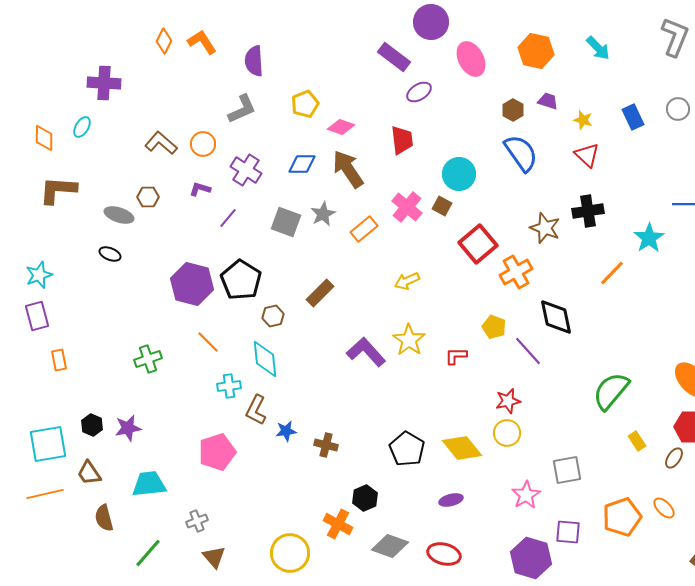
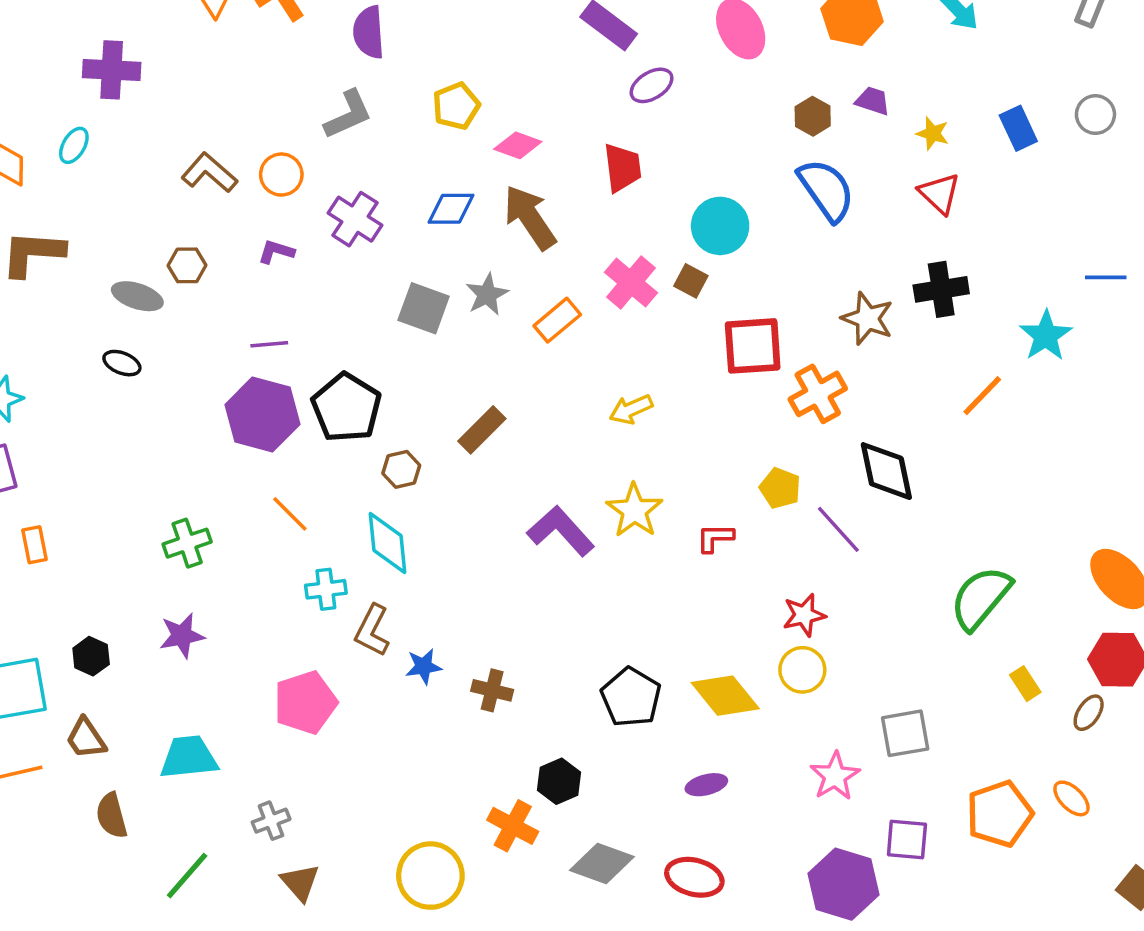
purple line: (228, 218) -> (269, 344), moved, turned 45
red square: (478, 244) -> (753, 346), turned 36
purple star: (128, 428) -> (182, 636), moved

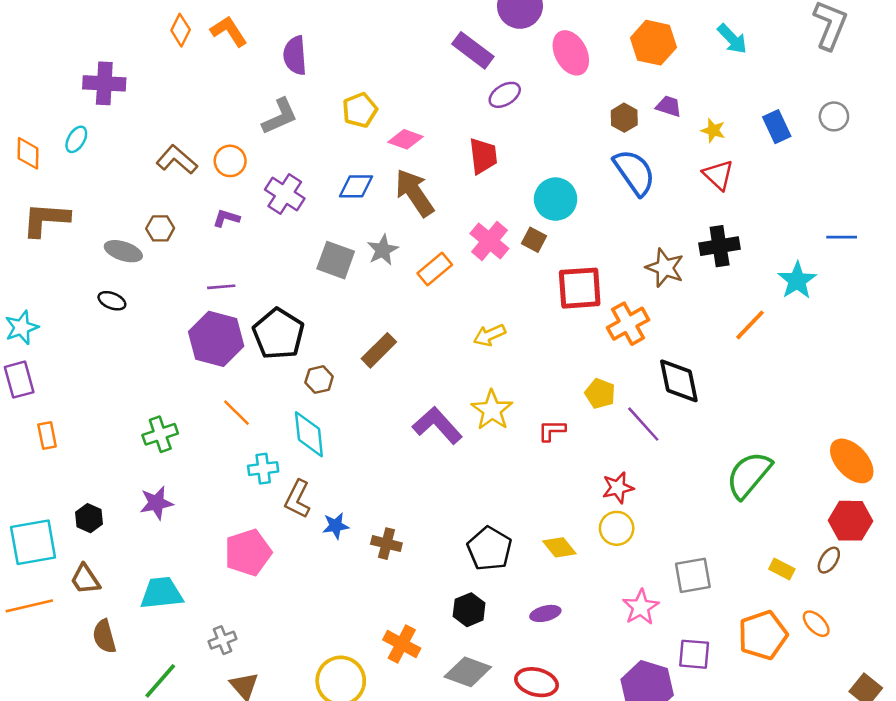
yellow rectangle: (1025, 684) -> (782, 569), moved, turned -30
yellow diamond: (725, 696) -> (559, 547), size x0.7
black hexagon: (559, 781) -> (469, 610), moved

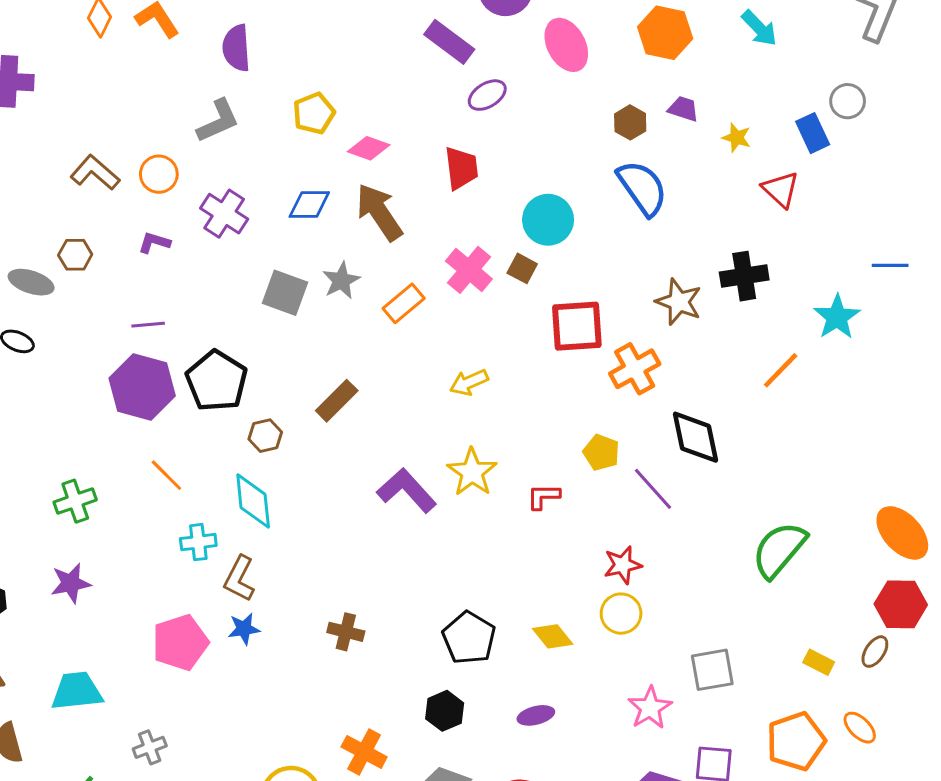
gray circle: (834, 116) -> (848, 101), moved
red triangle: (718, 175) -> (781, 189), moved
blue star: (336, 526) -> (244, 629), moved

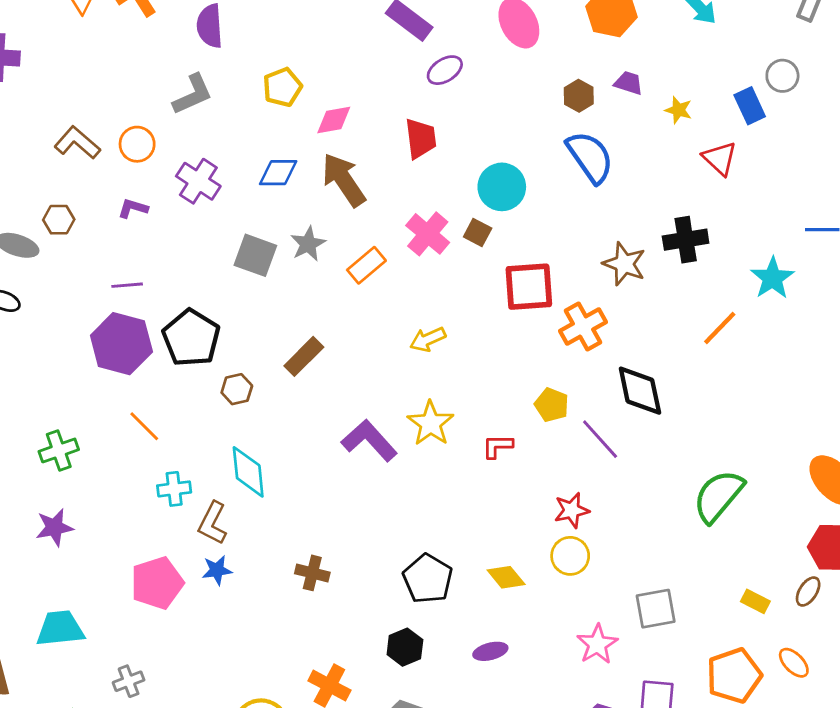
pink diamond: (369, 148) -> (334, 120), turned -30
cyan diamond: (253, 501) -> (248, 472), moved

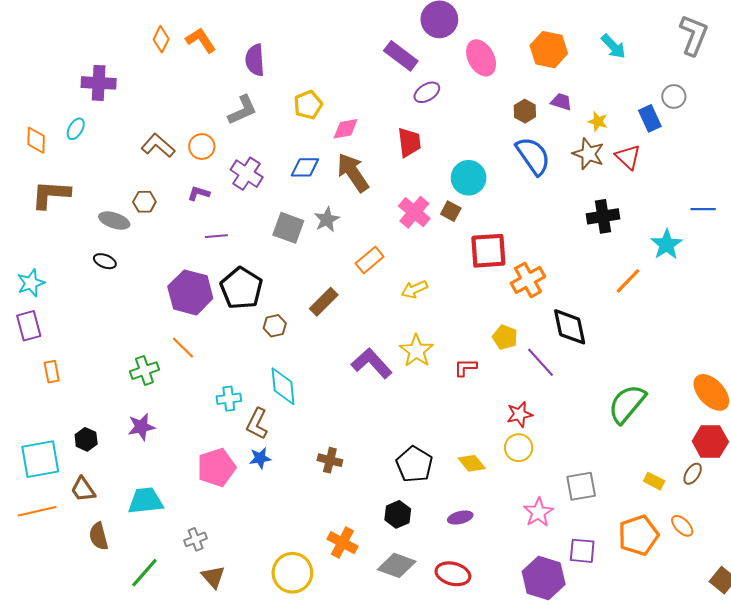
brown star: (624, 264) -> (588, 154), moved
orange rectangle: (366, 265) -> (370, 260), moved
purple line: (127, 285) -> (216, 236), moved
orange line: (144, 426) -> (183, 348), moved

